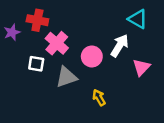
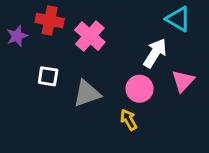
pink cross: (57, 43) -> (90, 36), moved
pink circle: (92, 56) -> (140, 89), moved

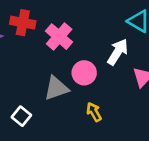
white square: (48, 76) -> (21, 116), moved, turned 30
pink circle: (140, 89) -> (84, 73), moved

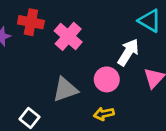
pink circle: (84, 73) -> (107, 79), moved
yellow arrow: (94, 112) -> (104, 114), turned -72

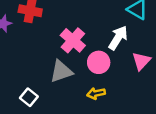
pink cross: (68, 36) -> (73, 40), moved

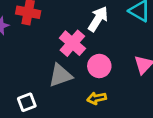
white arrow: (118, 38) -> (98, 19), moved
white square: (29, 97) -> (27, 102), turned 30

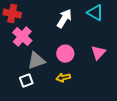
pink cross: (72, 43) -> (22, 37), moved
white square: (27, 102) -> (26, 81), moved

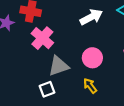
white arrow: (64, 19) -> (91, 17), turned 30
yellow arrow: (63, 78) -> (90, 86), turned 64

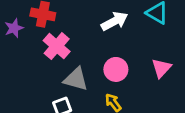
gray triangle: (59, 66) -> (76, 79), turned 35

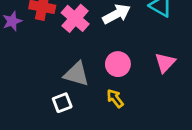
pink cross: (57, 46) -> (75, 18), moved

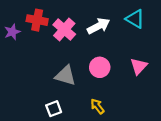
yellow arrow: (115, 98) -> (97, 106), moved
white square: (62, 103) -> (54, 109), moved

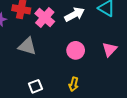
gray triangle: (65, 76) -> (27, 46), moved
yellow arrow: (97, 106) -> (74, 84), turned -128

